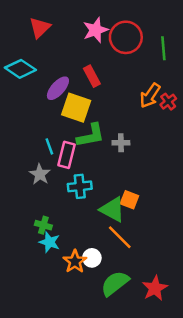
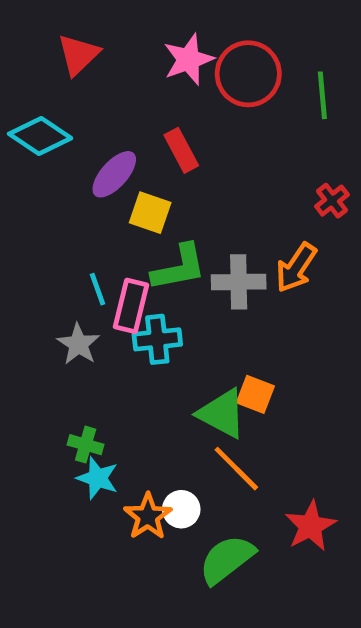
orange arrow: (150, 95) -> (296, 268), moved
yellow square: (76, 108) -> (150, 213), size x0.7
gray cross: (121, 143) -> (239, 282), size x1.5
cyan cross: (80, 186) -> (157, 339), moved
red star: (155, 288) -> (310, 526), moved

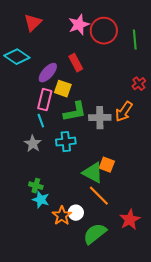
pink rectangle: (131, 306) -> (45, 100), moved

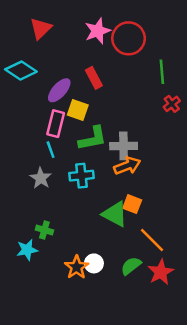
green line: (135, 40) -> (162, 72), moved
orange arrow: (124, 112) -> (127, 166), moved, turned -145
orange line: (99, 196) -> (152, 240), moved
cyan star: (41, 200) -> (27, 250), moved, turned -30
green semicircle: (95, 234) -> (131, 266), moved, size x0.7

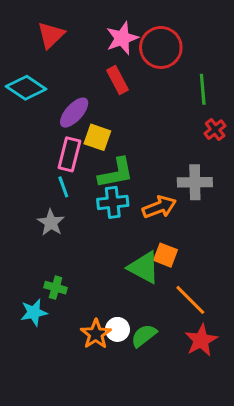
red rectangle: (94, 78) -> (117, 80), moved
gray cross: (124, 146) -> (195, 182), moved
cyan cross: (82, 176) -> (113, 202), moved
green semicircle: (131, 266) -> (144, 336), moved

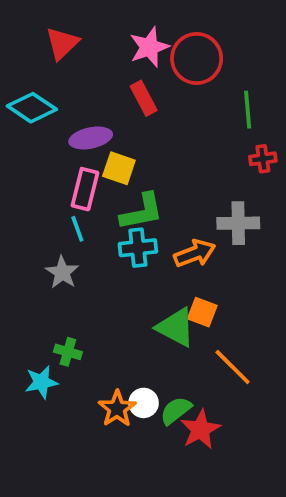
purple ellipse: (74, 113) -> (91, 138), turned 36
red cross: (215, 130) -> (263, 159), turned 30
red star: (201, 340) -> (200, 429), moved

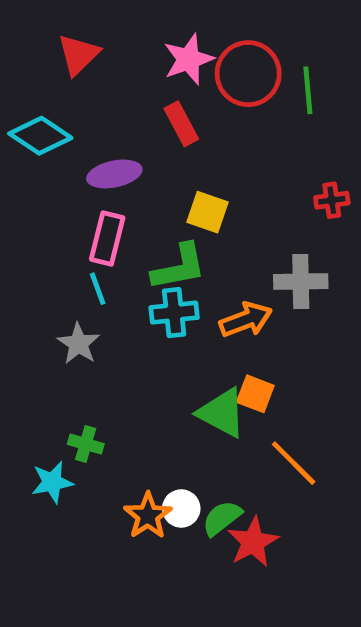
green line: (248, 110) -> (308, 90), moved
yellow square: (119, 168) -> (208, 212), moved

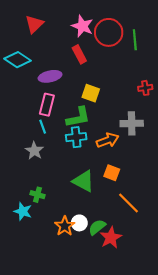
pink star: (188, 59) -> (82, 26), turned -30
green triangle: (222, 413) -> (84, 181), moved
cyan star: (52, 482) -> (23, 211), turned 30

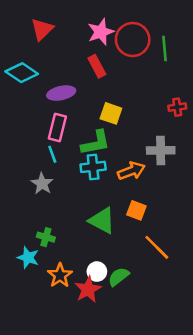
pink star: (82, 26) -> (101, 32), turned 30
orange star: (65, 226) -> (60, 275), moved
red star: (111, 238) -> (88, 289), moved

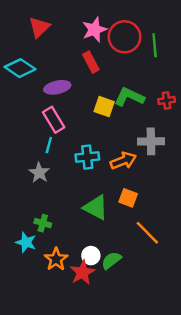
pink rectangle: (57, 127) -> (54, 120), turned -45
green L-shape: (96, 143) -> (129, 97), moved, turned -144
cyan line: (52, 154) -> (49, 145), turned 35

